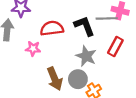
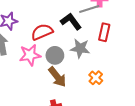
pink star: (33, 49) -> (30, 55), size x1.5
gray circle: (78, 79) -> (55, 55), moved

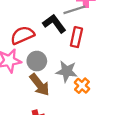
red rectangle: (104, 32) -> (76, 37), moved
gray star: (80, 48) -> (67, 71), moved

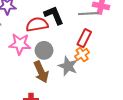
black L-shape: (54, 24) -> (54, 15), moved
orange cross: (82, 86) -> (82, 54), moved

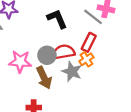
gray line: (88, 14) -> (93, 17), turned 42
red semicircle: (37, 24) -> (64, 52), moved
pink star: (20, 44) -> (20, 62), moved

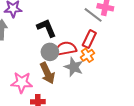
black L-shape: (57, 19) -> (47, 28), moved
pink star: (20, 62) -> (22, 82), moved

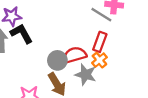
black L-shape: (47, 28) -> (22, 34), moved

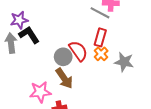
red semicircle: (75, 55) -> (78, 51), turned 75
gray star: (86, 75) -> (124, 62), moved

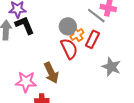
orange cross: (101, 54) -> (77, 34), moved
gray circle: (63, 57) -> (68, 26), moved

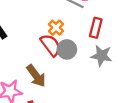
gray circle: (68, 26) -> (67, 49), moved
red rectangle: (92, 39) -> (96, 28), moved

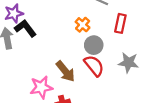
red semicircle: (51, 45) -> (94, 66), moved
gray star: (101, 56) -> (128, 63), moved

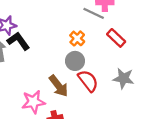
red rectangle: (120, 23) -> (116, 38), turned -60
gray circle: (94, 45) -> (75, 61), moved

